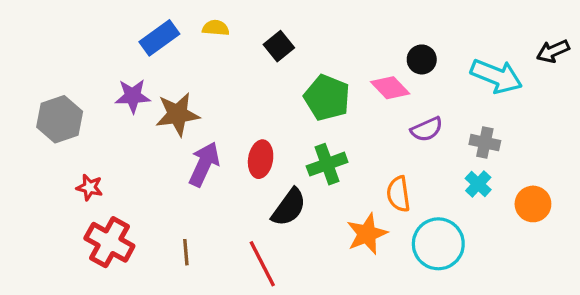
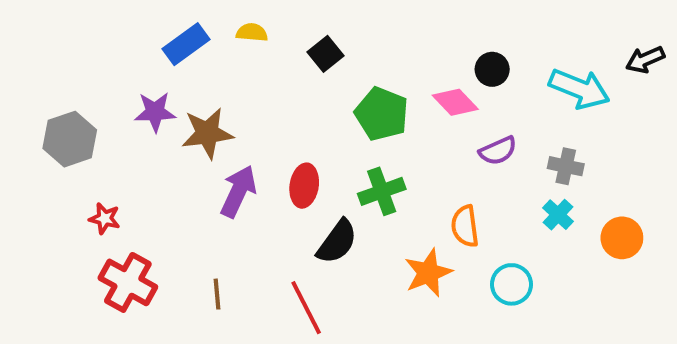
cyan circle: (438, 244) -> (511, 284), size x0.7

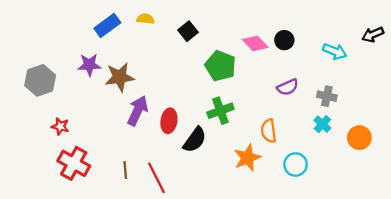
cyan arrow: (579, 89) -> (335, 51), size x0.7
pink diamond: (455, 102) -> (255, 43), moved
red ellipse: (304, 186) -> (169, 121), moved
red line: (306, 308) -> (157, 178), moved

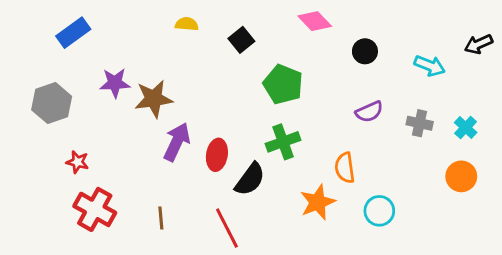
blue rectangle: (107, 26) -> (73, 33), moved
pink diamond: (255, 43) -> (315, 21), moved
cyan cross: (322, 124) -> (466, 128), moved
red line: (157, 178) -> (227, 228), moved

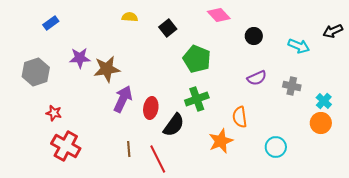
blue rectangle: (73, 33) -> (51, 23), size x0.7
cyan cross: (466, 128) -> (324, 101), moved
cyan circle: (379, 211) -> (276, 147), moved
brown line: (161, 218) -> (129, 149), moved

